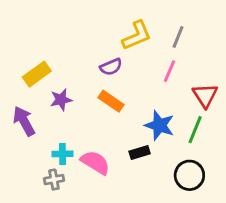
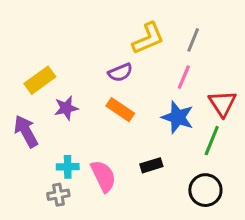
blue star: (160, 125) -> (178, 117), moved
pink semicircle: (95, 162) -> (103, 176), turned 32

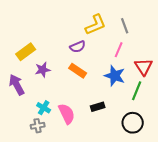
gray line: (193, 40) -> (125, 26), turned -42
cyan cross: (68, 167) -> (44, 108), turned 32

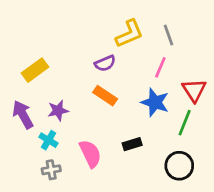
purple star: (43, 70) -> (58, 110), moved
cyan cross: (44, 108) -> (48, 140), moved

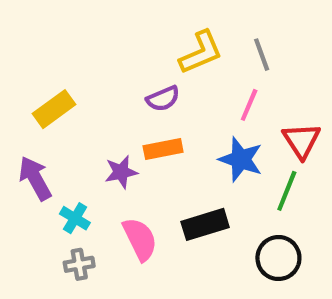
orange rectangle: (105, 96) -> (163, 149), turned -45
purple star: (58, 110) -> (121, 172), moved
black rectangle: (132, 144) -> (205, 224), size x1.5

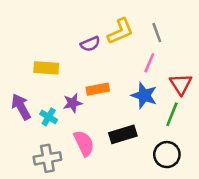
purple semicircle: (163, 99) -> (90, 44), moved
yellow rectangle: (54, 109) -> (46, 68), moved, turned 40
cyan cross: (75, 218) -> (49, 117), moved
gray cross: (79, 264) -> (47, 158), size x1.5

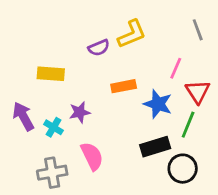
gray line: (157, 33) -> (198, 30), moved
pink line: (149, 63) -> (176, 68), moved
orange rectangle: (98, 89) -> (124, 86), moved
black rectangle: (123, 134) -> (155, 147), moved

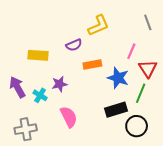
purple semicircle: (99, 48) -> (74, 45), moved
gray cross: (52, 173) -> (26, 129), moved

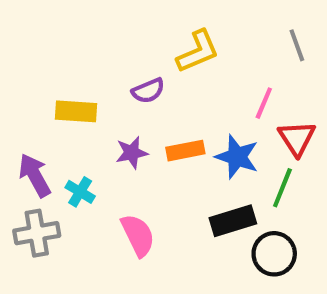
orange rectangle: (92, 65) -> (185, 151), moved
purple star: (60, 84) -> (132, 153), moved
gray cross: (26, 129) -> (37, 233), moved

